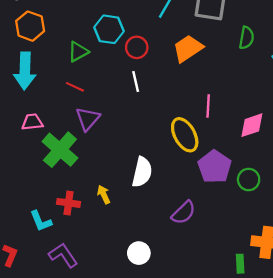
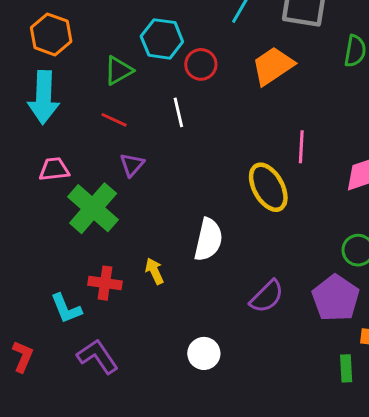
white line: (136, 81) -> (178, 112), moved
purple triangle: (88, 119) -> (132, 165), size x0.7
purple pentagon: (214, 167) -> (336, 298), moved

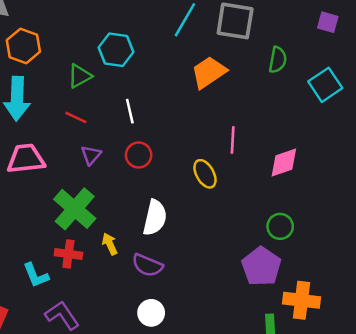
red circle: (201, 64) -> (139, 155), moved
pink trapezoid: (54, 169) -> (26, 159), size x1.5
yellow ellipse: (268, 187) -> (205, 174), size x0.7
green cross: (93, 208) -> (75, 209), moved
purple semicircle: (267, 297) -> (147, 265), moved, turned 68

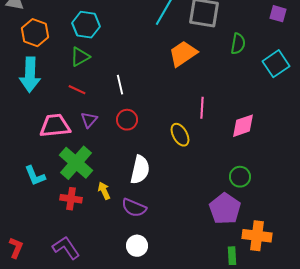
cyan hexagon: (116, 50) -> (86, 25), moved
pink trapezoid: (26, 159) -> (55, 126), moved
cyan L-shape: (36, 275) -> (35, 176), moved

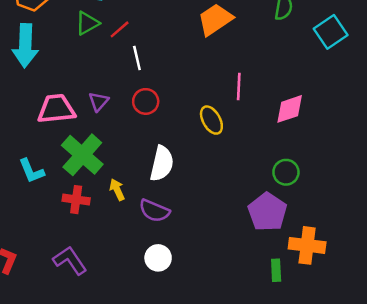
red line: (77, 90) -> (120, 29), moved, turned -66

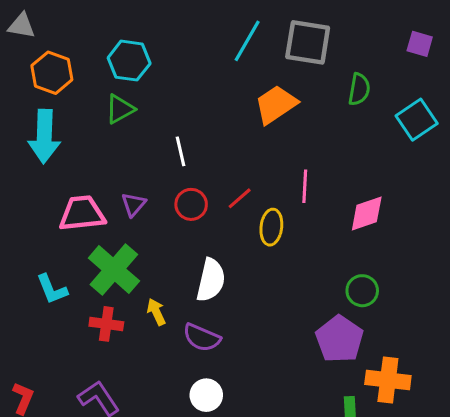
red line: (120, 29) -> (240, 198), moved
yellow ellipse: (211, 120) -> (271, 227), turned 36

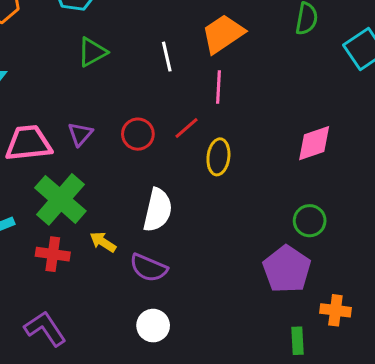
green triangle: (120, 109) -> (92, 52), moved
white line: (181, 151) -> (167, 57), moved
pink line: (305, 186) -> (218, 87), moved
yellow arrow: (156, 312) -> (103, 242), turned -32
orange cross: (388, 380) -> (335, 310), size x0.7

